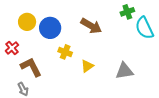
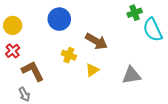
yellow circle: (27, 22) -> (13, 25), moved
brown arrow: (91, 26) -> (96, 41), moved
blue circle: (50, 28) -> (59, 19), moved

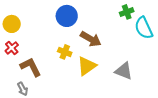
blue circle: (59, 19) -> (67, 16), moved
yellow triangle: (92, 70) -> (87, 66), size x1.5
gray triangle: (131, 75) -> (124, 71), turned 30

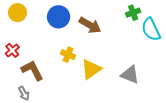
blue circle: (67, 16) -> (59, 17), moved
yellow circle: (12, 24) -> (18, 13), moved
brown arrow: (91, 39) -> (90, 25), moved

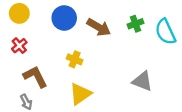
green cross: (133, 13) -> (136, 24), moved
red cross: (12, 50) -> (19, 46), moved
yellow triangle: (91, 69) -> (80, 94), moved

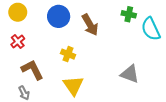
green cross: (136, 24) -> (129, 14), moved, turned 32
brown arrow: (99, 27) -> (90, 25), turned 30
yellow triangle: (80, 94) -> (73, 86), turned -30

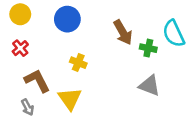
green cross: (129, 14) -> (148, 48), moved
brown arrow: (90, 25) -> (123, 32), moved
yellow triangle: (73, 86) -> (70, 99), moved

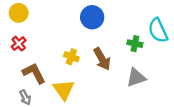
blue circle: (67, 19) -> (92, 17), moved
brown arrow: (123, 32) -> (102, 59), moved
gray triangle: (149, 86) -> (136, 78), turned -40

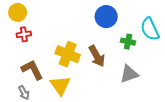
blue circle: (92, 17) -> (106, 17), moved
red cross: (19, 44) -> (24, 34), moved, turned 32
yellow cross: (71, 57) -> (68, 54), size x1.6

